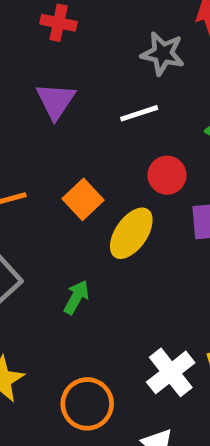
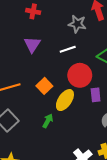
red circle: (167, 175) -> (80, 75), size x1.5
green arrow: (76, 297) -> (48, 121), moved

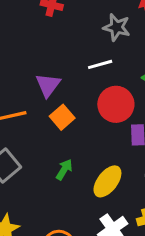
purple triangle: (32, 44) -> (48, 85), moved
yellow ellipse: (65, 100) -> (107, 181), moved

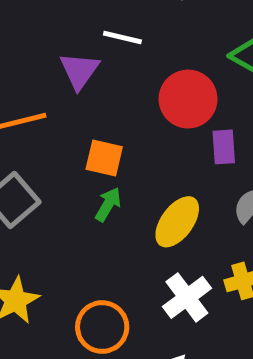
white line: (100, 64) -> (122, 37), moved, turned 30
orange square: (62, 117) -> (104, 158), moved, turned -35

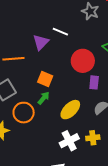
orange circle: (102, 327) -> (24, 113), moved

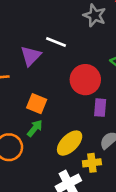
yellow cross: (93, 138) -> (92, 163), moved

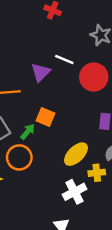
red circle: (85, 80) -> (94, 77), moved
green arrow: (35, 128) -> (28, 132), moved

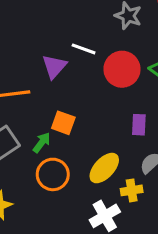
orange circle: (19, 157) -> (53, 174), moved

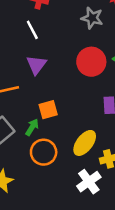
white line: (84, 49) -> (32, 30), moved, turned 48
orange square: (63, 123) -> (48, 110), turned -30

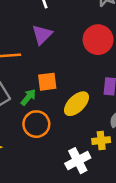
yellow ellipse: (85, 143) -> (76, 104), moved

